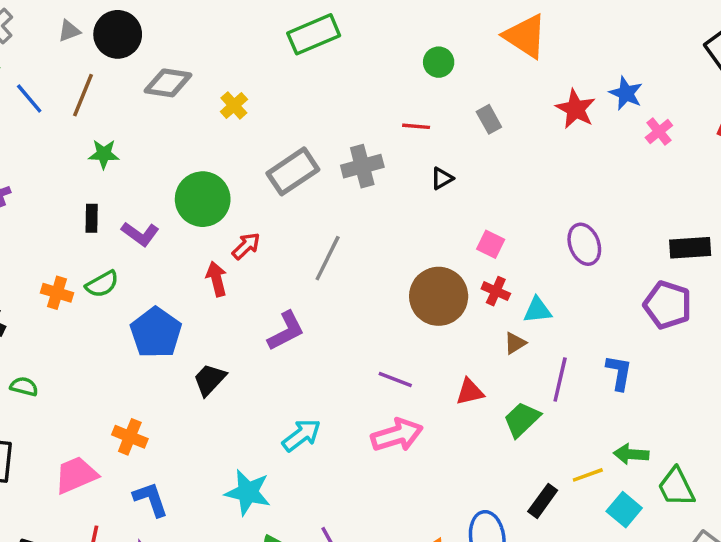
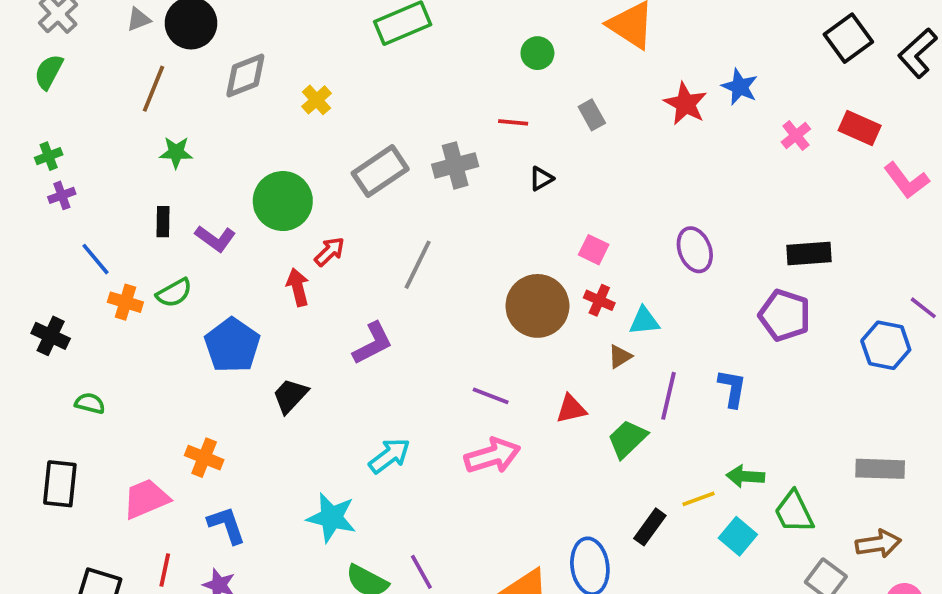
gray diamond: (168, 83) -> (245, 76), turned -30
blue line: (29, 99) -> (96, 259), moved
pink cross: (659, 131) -> (796, 135), moved

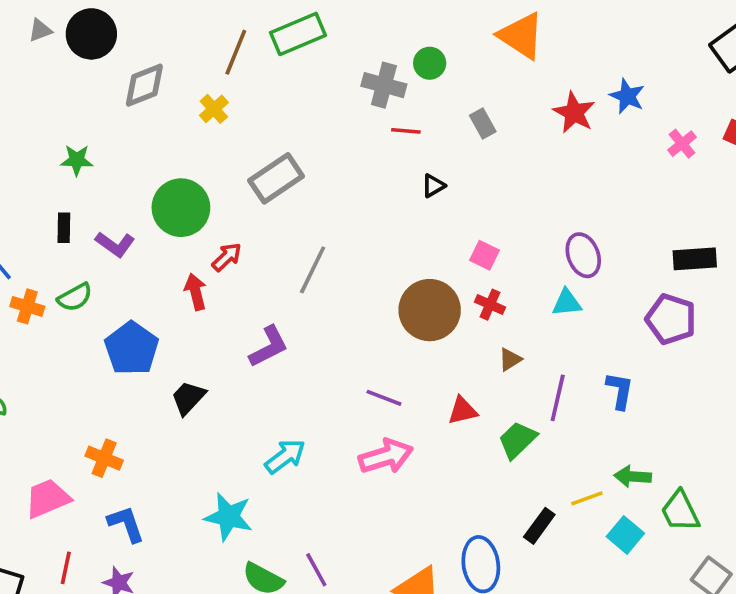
brown line: (154, 89) -> (236, 52), moved
gray cross: (455, 165) -> (384, 85), moved, turned 30
cyan triangle: (644, 321) -> (567, 303), moved

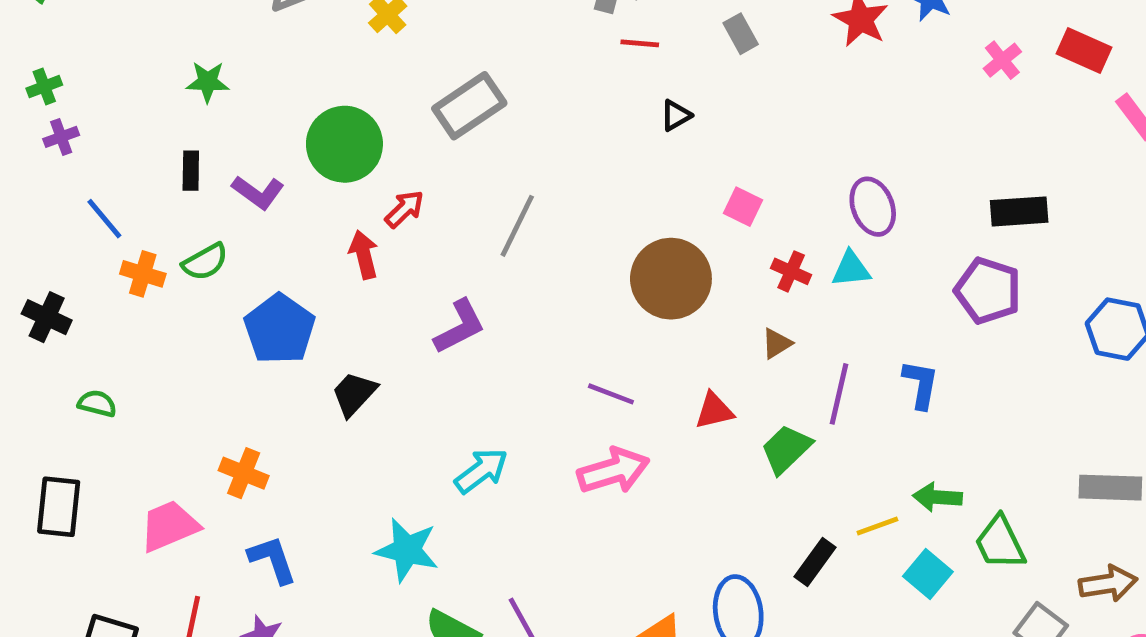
red cross: (490, 305) -> (791, 271), moved

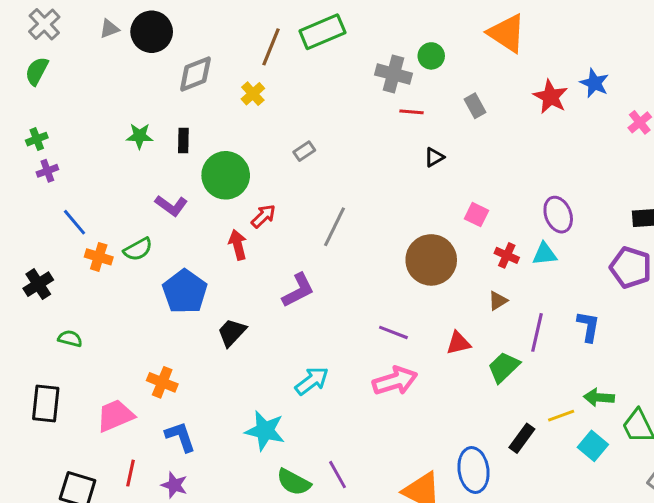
gray rectangle: (469, 106) -> (304, 151), size x0.5
black rectangle: (191, 171) -> (183, 141), moved
black cross: (47, 317) -> (38, 284), turned 32

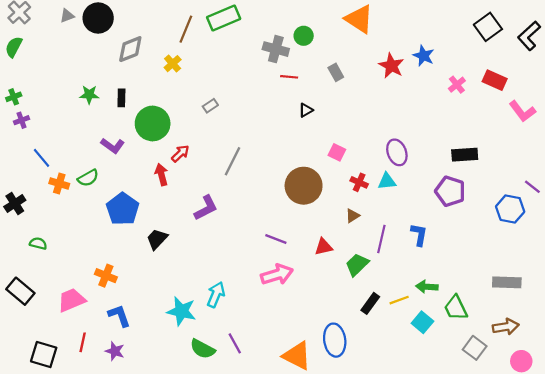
cyan arrow: (312, 381) -> (216, 295), moved, turned -30
black rectangle: (46, 403) -> (20, 291), turned -56
black rectangle: (522, 438) -> (370, 303), moved

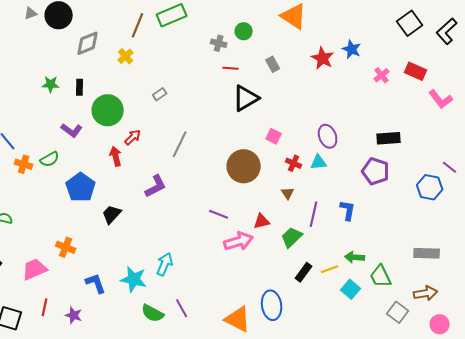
gray cross: (276, 49) -> (219, 43), size x0.7
black triangle: (306, 110) -> (246, 98), size x2.0
brown triangle: (352, 216) -> (288, 193), turned -32
pink arrow: (277, 275) -> (239, 241), moved
blue L-shape: (119, 316) -> (96, 283), moved

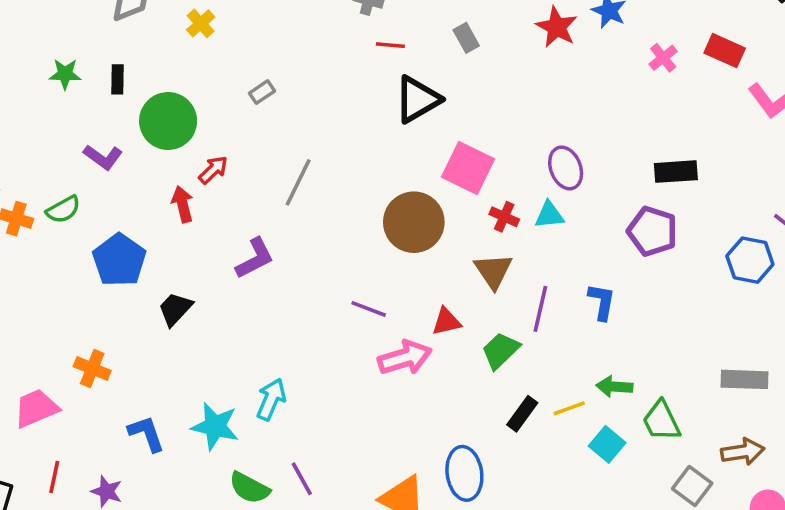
pink square: (274, 136) -> (468, 168), size x1.8
brown triangle: (288, 193) -> (493, 271), size x1.6

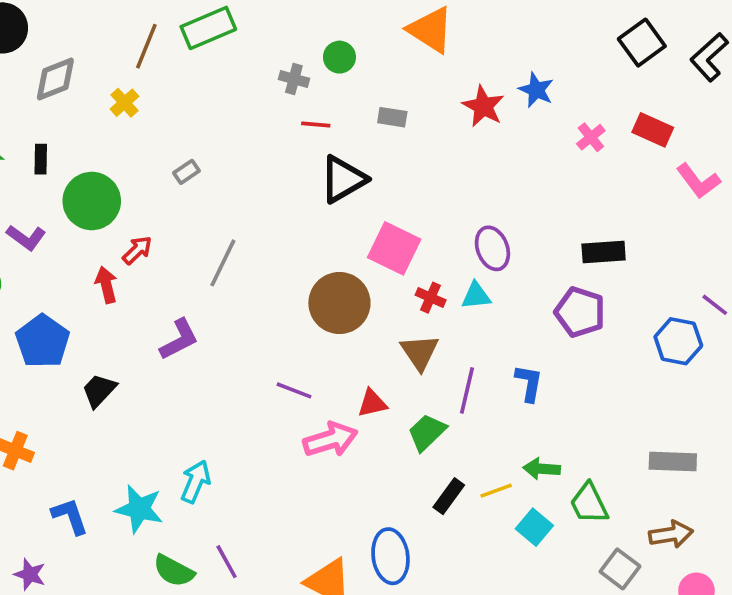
gray rectangle: (466, 38) -> (392, 117), turned -52

